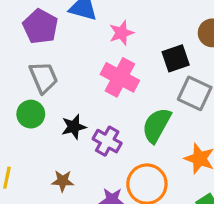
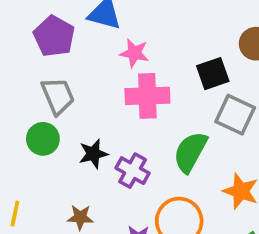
pink star: (121, 33) -> (134, 53), moved, turned 30
pink cross: (120, 77) -> (147, 96), turned -30

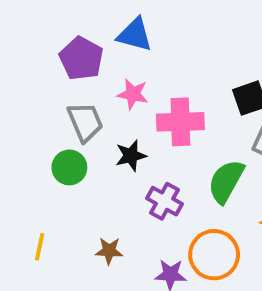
pink star: (134, 53) -> (133, 94), moved
black star: (93, 154) -> (131, 156), moved

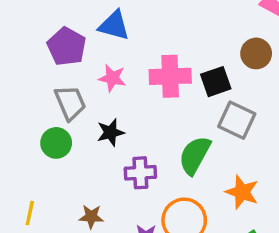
pink cross: (180, 122) -> (170, 76), moved
purple cross: (165, 201) -> (140, 173), turned -32

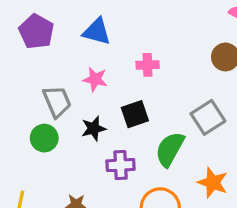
purple pentagon: (67, 46) -> (36, 32), moved
pink cross: (170, 76) -> (148, 65), moved, size x0.6
black square: (216, 82) -> (135, 114), moved
gray square: (237, 120) -> (208, 117), turned 32

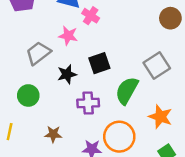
pink cross: (148, 65) -> (91, 16), moved, turned 35
gray trapezoid: (57, 101) -> (38, 53), turned -105
green circle: (44, 138) -> (28, 95), moved

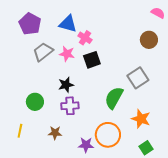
gray trapezoid: (38, 53) -> (43, 52), moved
black square: (99, 63) -> (92, 60), moved
purple cross: (88, 103) -> (70, 106), moved

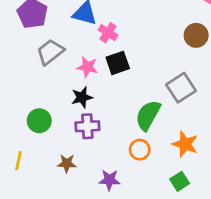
pink star: (67, 54) -> (87, 67), moved
orange circle: (108, 135) -> (140, 150), moved, size x0.6
green square: (146, 148) -> (180, 181), moved

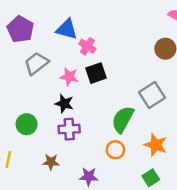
black star: (82, 97) -> (64, 103), turned 30

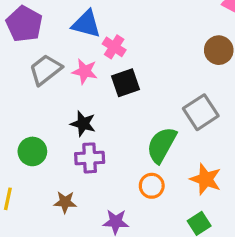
pink star: (69, 77) -> (85, 71), moved

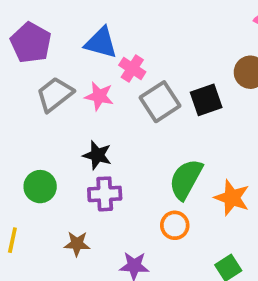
black square: (126, 83) -> (206, 100), moved
gray square: (201, 112) -> (160, 102), moved
orange star: (206, 179) -> (232, 198), moved

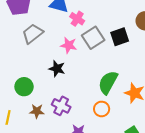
pink star: (99, 96) -> (69, 45), moved
purple cross: (105, 194) -> (61, 106), moved, turned 30
brown star: (77, 244) -> (37, 111), moved

